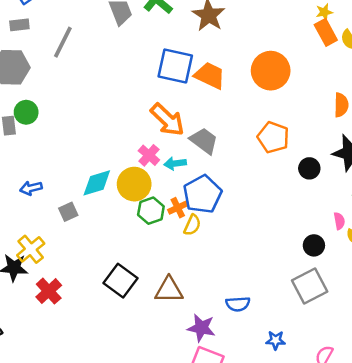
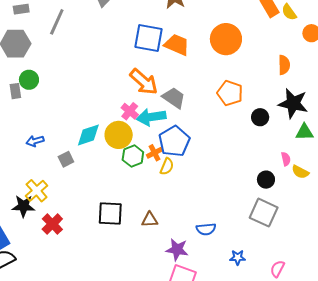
cyan arrow: (175, 163) -> (151, 117), size x1.6
black square: (120, 281) -> (110, 213), turned -32
gray square: (310, 286) -> (264, 213), turned -36
brown triangle: (169, 290) -> (150, 220), size x0.7

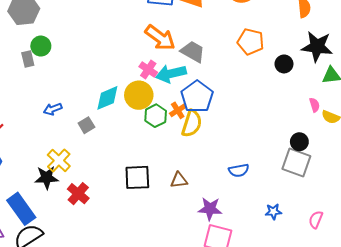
yellow semicircle: (167, 166) -> (192, 124), size x1.5
black circle: (266, 180) -> (299, 142), moved
blue semicircle: (206, 229) -> (239, 170), moved

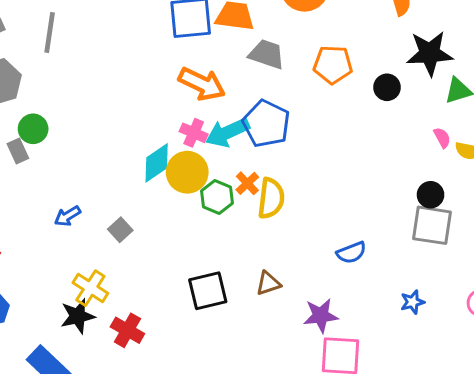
gray trapezoid: (193, 52) -> (267, 54), moved
blue pentagon: (197, 97) -> (266, 124), moved
cyan diamond: (107, 98) -> (157, 163), moved

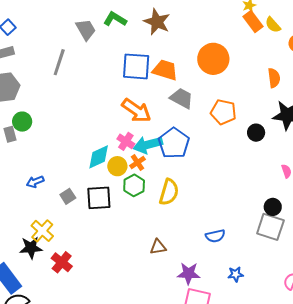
gray line: (50, 33) -> (59, 62), moved
yellow circle: (187, 172) -> (117, 166), size x0.7
orange cross: (247, 183) -> (137, 163), moved
black square: (208, 291) -> (99, 198), moved
blue star: (413, 302) -> (236, 274), moved

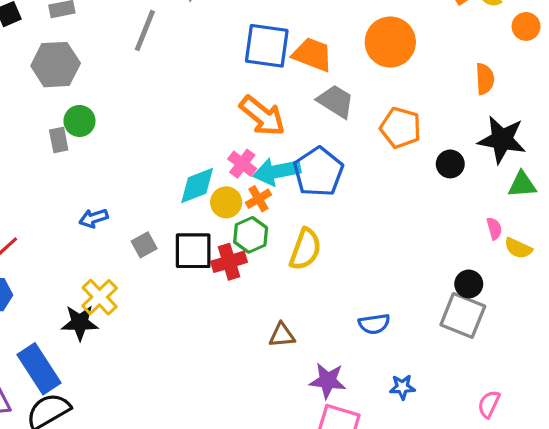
red cross: (62, 262) -> (229, 262), moved, turned 30

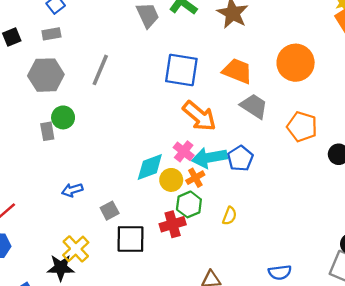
gray line: (145, 31) -> (100, 70), moved
blue square: (267, 46) -> (181, 70), moved
blue pentagon: (318, 172) -> (240, 158), size x0.7
yellow semicircle: (305, 249) -> (230, 216), size x0.6
black square: (193, 251) -> (130, 239), moved

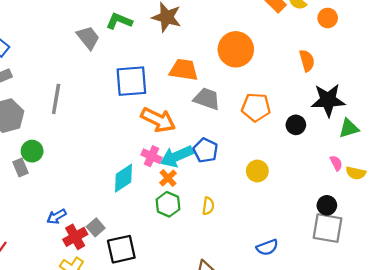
yellow circle: (171, 180) -> (257, 171), moved
red cross: (173, 224) -> (75, 237), moved

